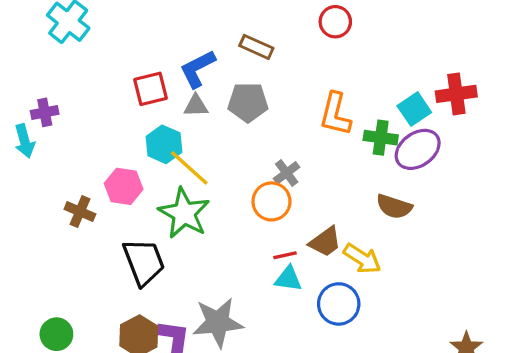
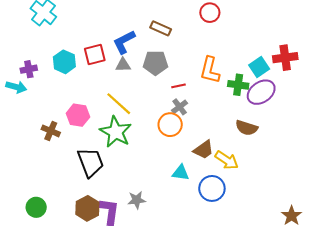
cyan arrow: (25, 141) -> (16, 87), turned -60
cyan hexagon: (164, 144) -> (64, 62), moved
red line: (285, 255) -> (178, 86), moved
gray star: (218, 322) -> (137, 200), size x0.6

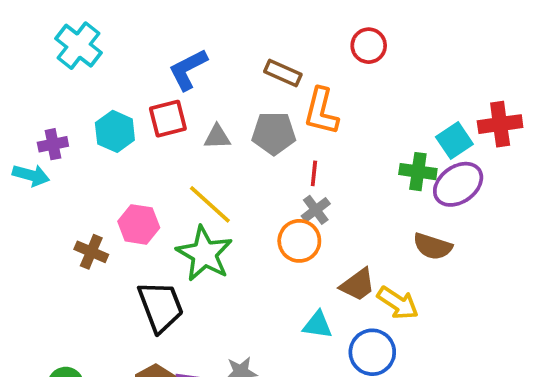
blue L-shape: (124, 42) -> (188, 69), moved
orange L-shape: (210, 70) -> (321, 111), moved
red line: (178, 86) -> (314, 173), turned -72

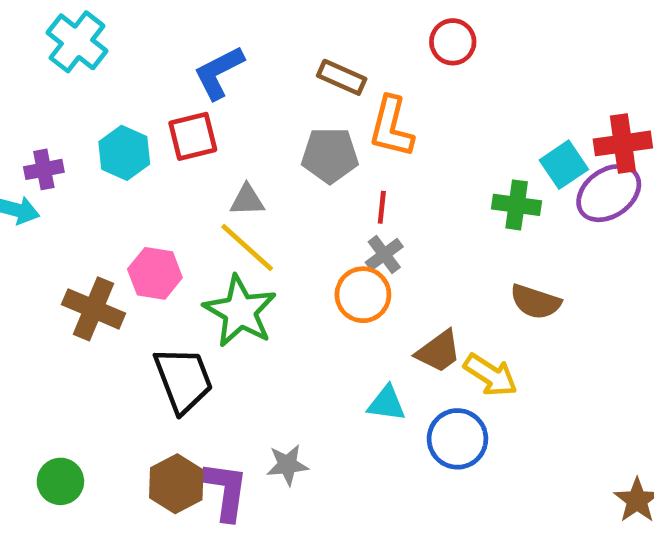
gray triangle: (217, 137) -> (247, 200), moved
purple ellipse: (458, 184) -> (609, 193), moved
brown cross: (91, 252) -> (94, 309), size x1.4

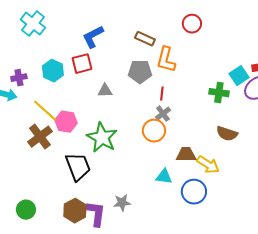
yellow line: (247, 247) -> (45, 111), moved
brown cross: (94, 309) -> (40, 137), turned 30
brown trapezoid: (439, 351) -> (186, 155), turned -145

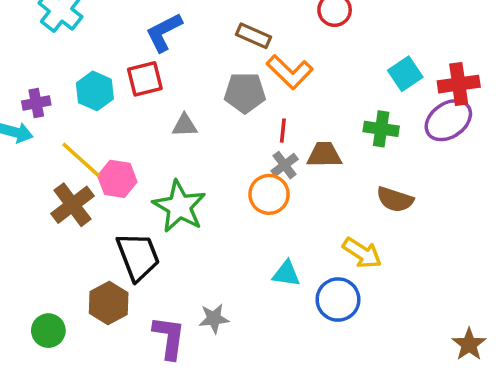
orange L-shape: (166, 60) -> (290, 72), turned -60
cyan square: (239, 76) -> (405, 74), moved
brown trapezoid: (186, 155) -> (324, 155), moved
brown hexagon: (75, 211) -> (109, 303), moved

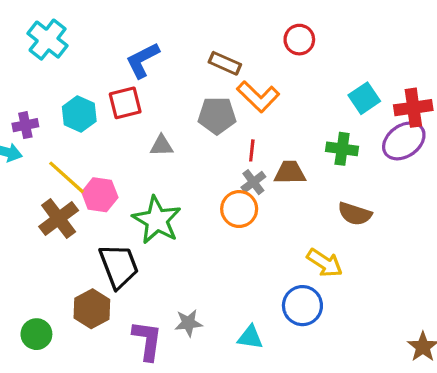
cyan triangle: (286, 274) -> (250, 337), moved

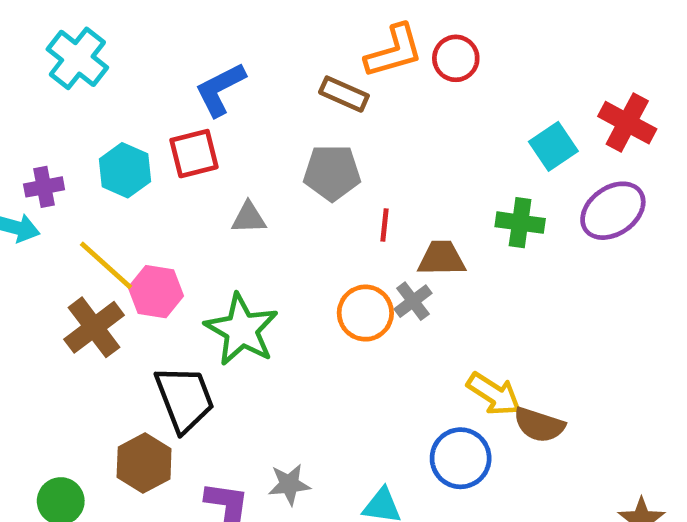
orange L-shape: (258, 97) -> (394, 51), moved, turned -60
red cross: (413, 108) -> (627, 123), moved, turned 36
gray cross: (253, 182) -> (413, 301), moved
brown semicircle: (355, 214) -> (539, 425), moved

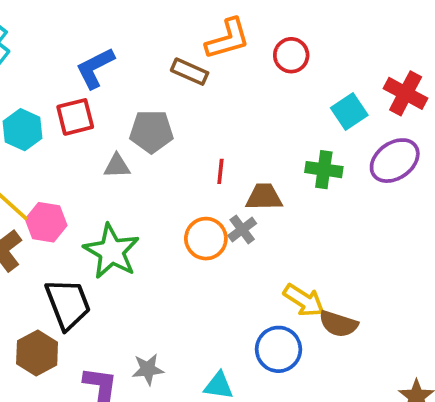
red circle: (456, 58) -> (291, 55), moved
gray pentagon: (332, 173) -> (151, 131), moved

